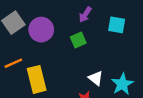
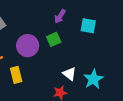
purple circle: (41, 30) -> (28, 46), moved
yellow rectangle: (37, 79) -> (16, 75), size x0.7

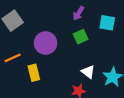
green square: (54, 39) -> (81, 37), moved

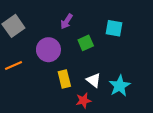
purple arrow: (79, 13) -> (67, 21), moved
yellow rectangle: (34, 73) -> (64, 79), moved

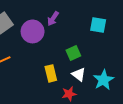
green square: (86, 43) -> (73, 53), moved
purple circle: (48, 50) -> (33, 31), moved

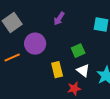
purple circle: (33, 31) -> (35, 44), moved

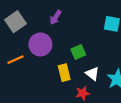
purple arrow: (59, 19) -> (56, 17), moved
green square: (78, 51) -> (78, 52), moved

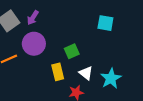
purple arrow: (56, 17) -> (33, 18), moved

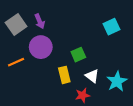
purple arrow: (33, 18) -> (40, 21), turned -56
cyan square: (105, 23) -> (111, 27), turned -35

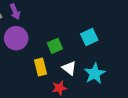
cyan square: (111, 27) -> (89, 37), moved

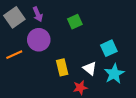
cyan square: (89, 37) -> (109, 48), moved
green square: (55, 46) -> (75, 22), moved

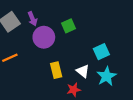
purple circle: (39, 40) -> (44, 37), moved

